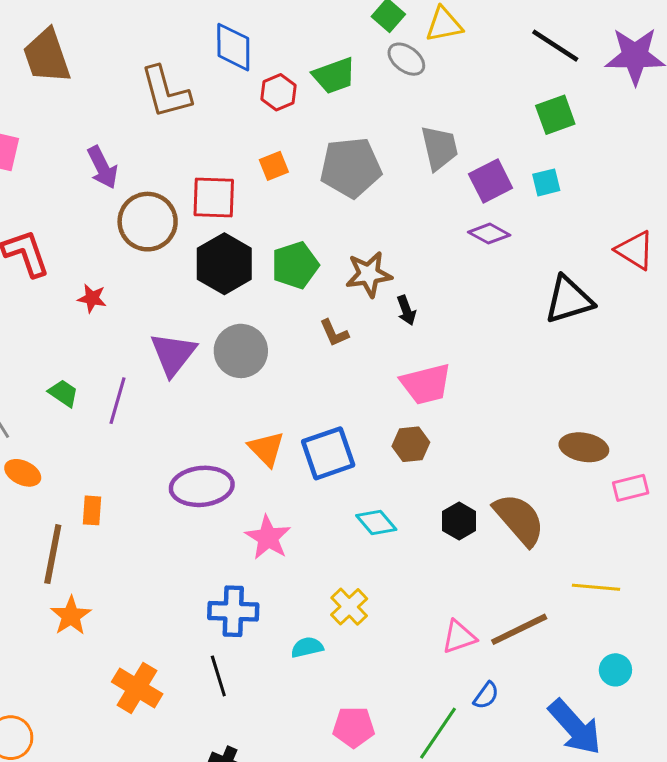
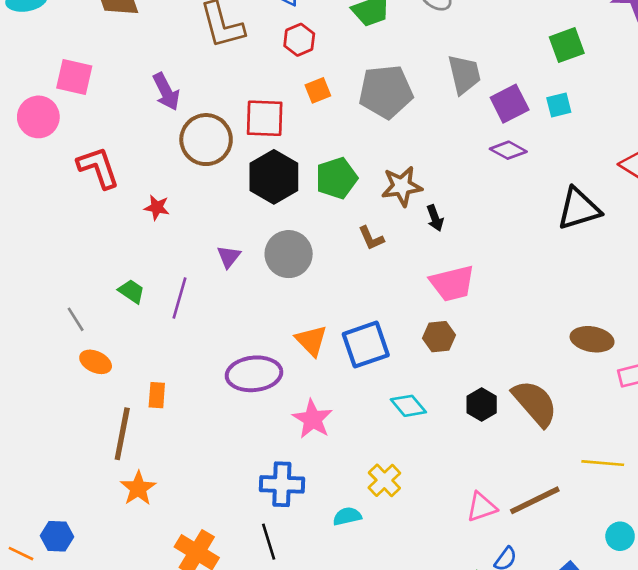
red hexagon: (278, 92) -> (299, 40), moved
purple triangle: (173, 354) -> (229, 257), size x0.6

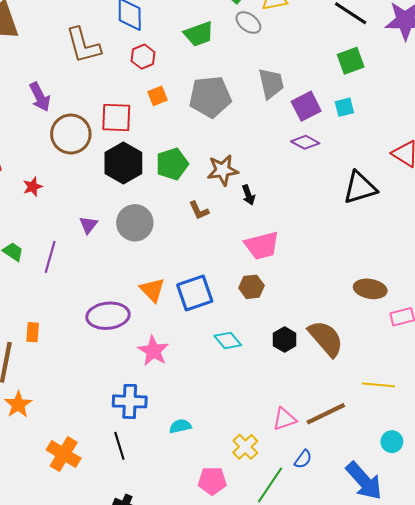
red star: (157, 207) -> (33, 187), turned -30
yellow cross: (384, 480) -> (245, 447), moved

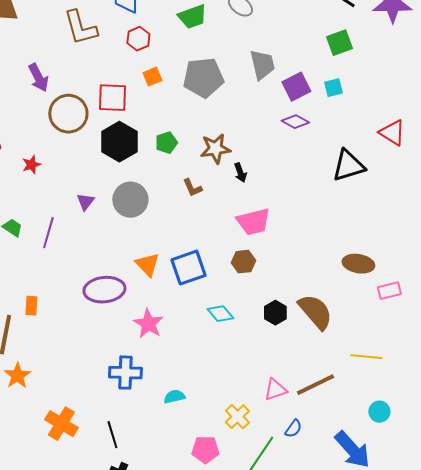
green pentagon: (172, 164) -> (166, 143), size x0.7
black line: (119, 446) -> (112, 435), moved

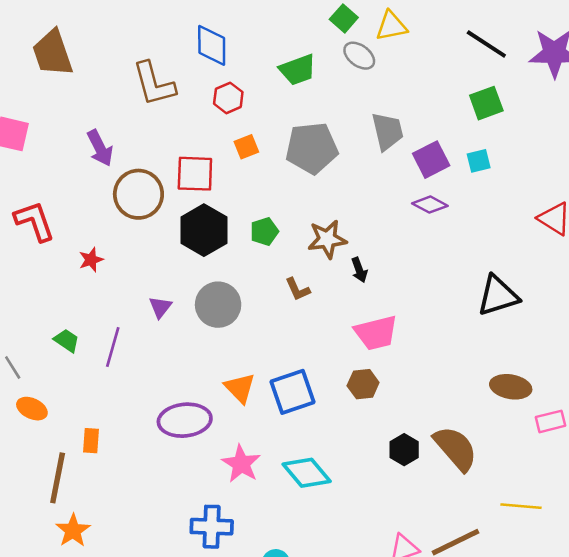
black triangle: (348, 166) -> (498, 296), moved
cyan diamond: (220, 314) -> (307, 473), moved, size x1.4

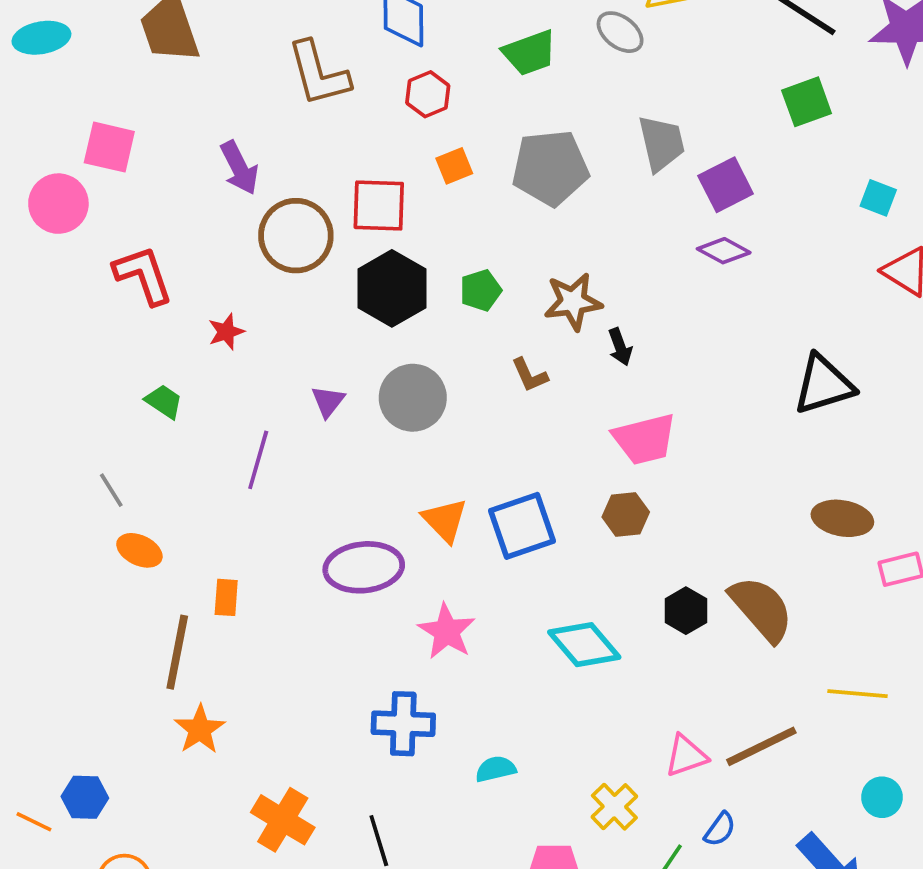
cyan square: (479, 161) -> (878, 198), moved, turned 35
green trapezoid: (67, 341) -> (164, 401), moved
cyan diamond: (307, 473) -> (584, 645), moved

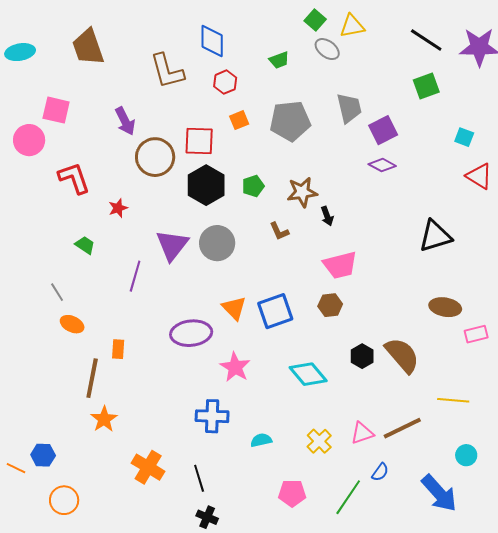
green trapezoid: (530, 53) -> (279, 60), size x0.7
purple triangle: (328, 401) -> (172, 245), size x1.8
yellow cross: (614, 807) -> (319, 441), moved

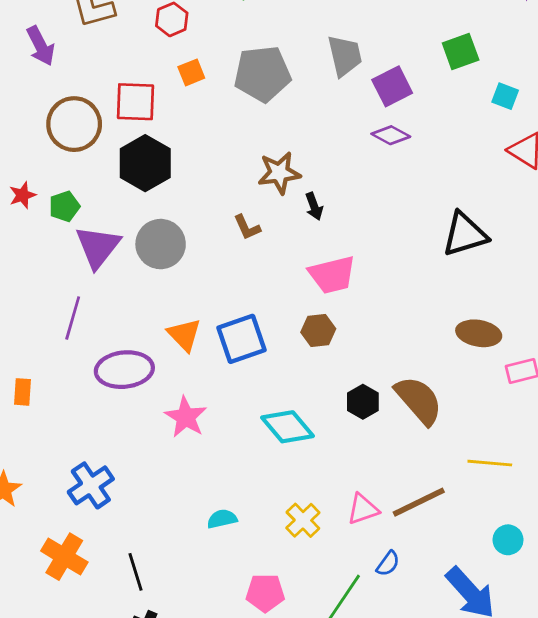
green square: (426, 86) -> (461, 51), moved
purple arrow: (125, 121) -> (41, 46), moved
green pentagon: (253, 186) -> (64, 206), moved
purple line: (135, 276) -> (73, 318), moved
blue cross: (212, 416) -> (91, 485), moved, turned -36

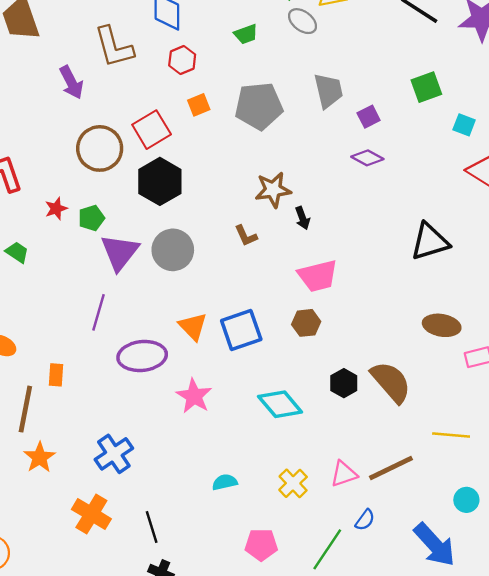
purple square: (392, 86) -> (369, 117), size x0.7
red square: (135, 102) -> (152, 130), turned -33

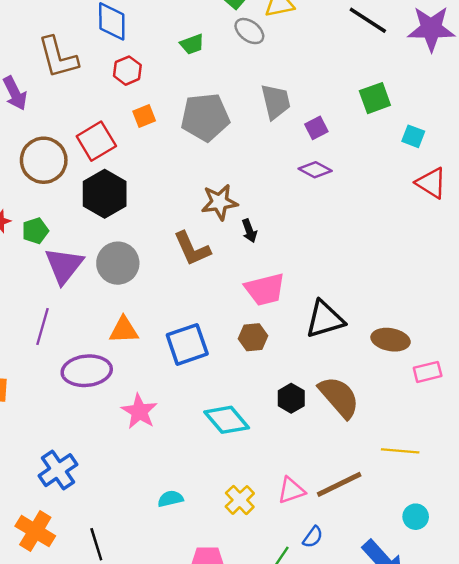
brown L-shape: (246, 236) -> (192, 249), size x1.6
black triangle: (430, 242) -> (325, 319), moved
orange triangle: (193, 327) -> (124, 330), moved, turned -48

